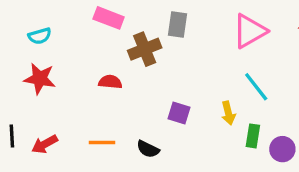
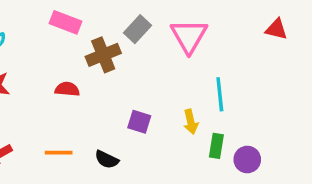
gray rectangle: (177, 24) -> (137, 29), turned 35
pink triangle: (250, 31) -> (189, 36), moved, turned -30
cyan line: (256, 87) -> (220, 94), turned 32

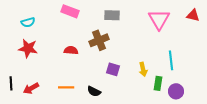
gray rectangle: (137, 29) -> (112, 15), turned 49
pink triangle: (189, 36) -> (159, 19), moved
brown cross: (103, 55) -> (99, 40), moved
cyan line: (220, 94) -> (171, 60), moved

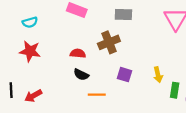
orange line: (66, 87) -> (97, 95), moved
black semicircle: (94, 91) -> (81, 75), moved

